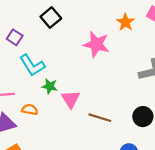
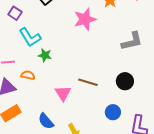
pink star: (96, 44) -> (85, 19), turned -30
pink triangle: (71, 99) -> (63, 93), moved

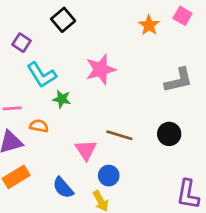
pink star: (85, 19) -> (101, 69), moved
blue circle: (113, 112) -> (109, 176), moved

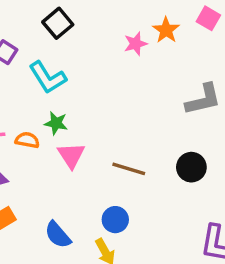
pink star: (101, 69) -> (136, 44), moved, size x0.6
cyan L-shape: (42, 75) -> (48, 77), moved
orange semicircle: (39, 126) -> (27, 140), moved
pink triangle: (86, 150) -> (71, 155), moved

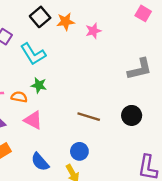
orange star: (166, 30) -> (66, 22), moved, turned 30
pink triangle: (71, 155) -> (33, 120), moved, turned -30

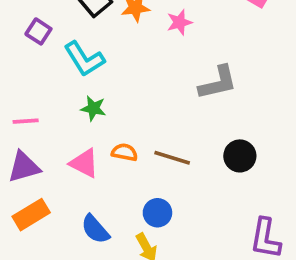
gray L-shape: (140, 69) -> (218, 83), moved
orange semicircle: (19, 97) -> (125, 152), moved

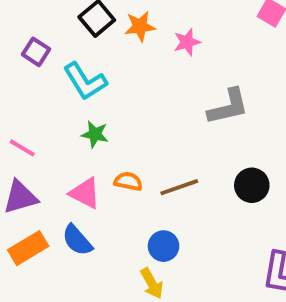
pink line: (26, 121) -> (22, 148), turned 35
brown line: (172, 158) -> (179, 187), turned -36
blue semicircle: (95, 229) -> (77, 240), moved

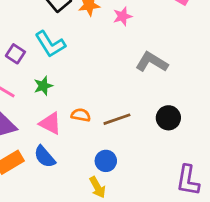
purple square: (36, 52) -> (15, 54), moved
gray L-shape: (228, 107) -> (152, 62), turned -136
green star: (95, 134) -> (43, 86), moved, turned -30

